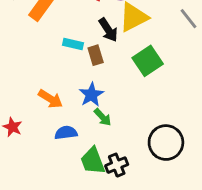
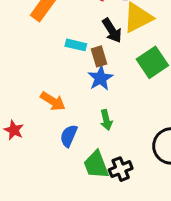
blue star: (91, 95) -> (100, 78), moved
green arrow: (103, 117) -> (106, 120), turned 30
blue semicircle: (66, 133) -> (69, 136), turned -60

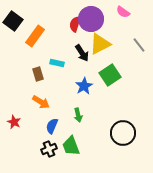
brown rectangle: (99, 56) -> (38, 74), moved
blue star: (100, 78) -> (84, 86), moved
black cross: (121, 169) -> (49, 149), moved

